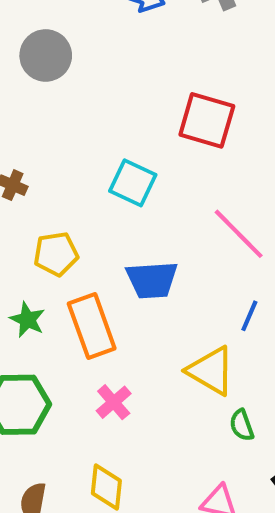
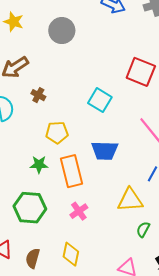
green star: (27, 320) -> (39, 165), turned -30
yellow triangle: (211, 371) -> (130, 200), turned -40
green semicircle: (242, 425) -> (143, 229), turned 42

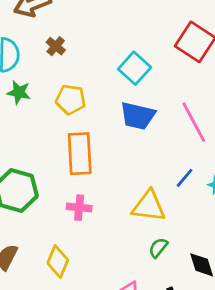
blue trapezoid: (105, 151) -> (138, 116), moved
green star: (39, 165) -> (19, 92), moved
pink cross: (79, 211) -> (79, 208), turned 30

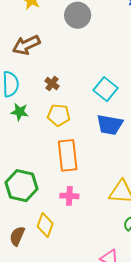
brown cross: (56, 46) -> (52, 83), moved
yellow diamond: (58, 262) -> (45, 225), moved

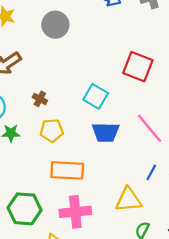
orange rectangle: (68, 155) -> (67, 170), turned -72
pink cross: (69, 196) -> (75, 212), size x1.6

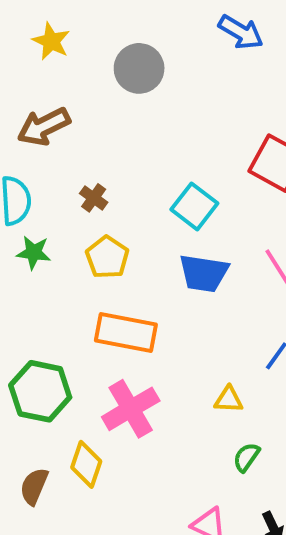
yellow pentagon: (52, 130) -> (107, 257), turned 30
yellow triangle: (128, 200) -> (229, 400), size x0.6
pink cross: (75, 212) -> (131, 409), turned -32

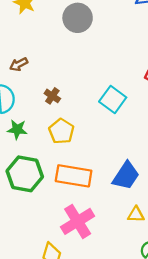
brown arrow: (44, 127) -> (19, 64), moved, size x0.6
blue trapezoid: (204, 273) -> (126, 176), moved, turned -64
green hexagon: (40, 391) -> (25, 174), moved

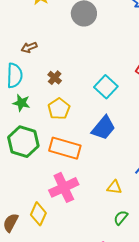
blue trapezoid: (126, 176) -> (103, 128), moved

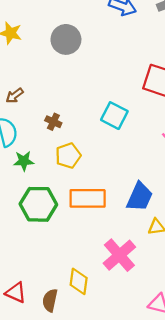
yellow pentagon: (59, 109) -> (68, 156), turned 30
blue trapezoid: (103, 128) -> (140, 197), moved
pink cross: (64, 187) -> (119, 255), moved

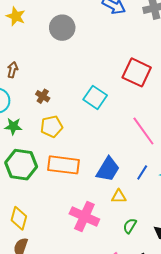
brown arrow: (15, 96) -> (13, 70), turned 133
pink cross: (119, 255) -> (84, 216), turned -32
yellow diamond: (79, 281) -> (19, 218), moved

